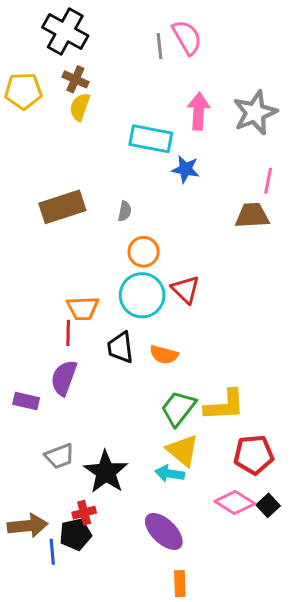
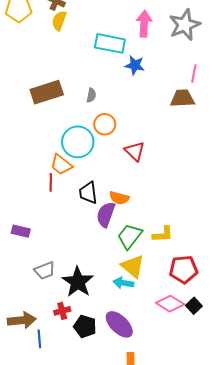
cyan circle: (142, 295) -> (78, 142), moved
orange trapezoid: (83, 308) -> (61, 165), turned 40
purple semicircle: (64, 378) -> (106, 214), moved
yellow L-shape: (225, 405) -> (163, 234), size x0.7
black pentagon: (75, 534) -> (85, 326), moved, turned 30

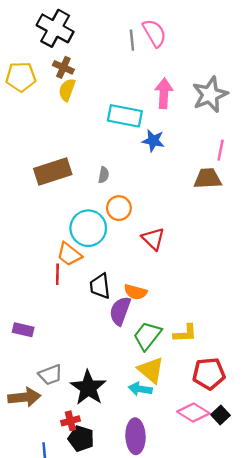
brown arrow: (22, 320) -> (24, 397), moved
purple ellipse: (119, 324) -> (135, 436), turned 44
black pentagon: (85, 326) -> (81, 439), moved

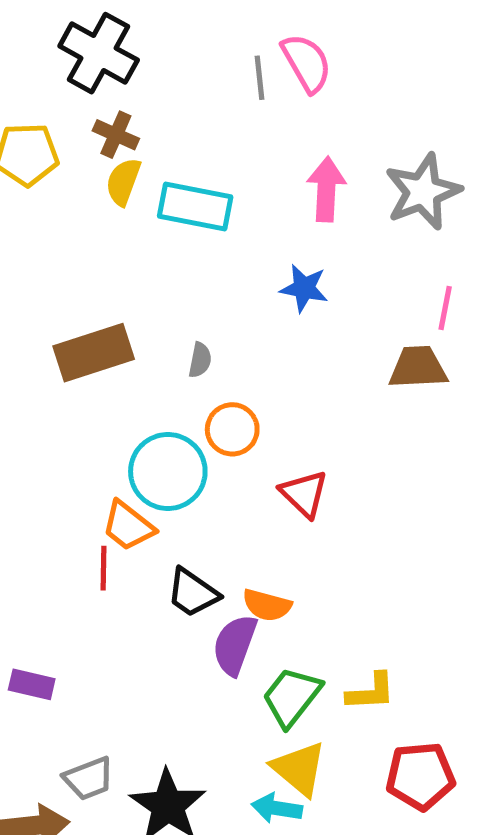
cyan rectangle: (125, 116) -> (195, 207), moved
black trapezoid: (100, 286) -> (193, 593), turned -48

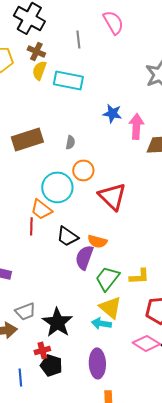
gray line: (259, 78) -> (78, 39), moved
pink arrow: (326, 189) -> (136, 126), moved
red triangle: (304, 494) -> (112, 196), size x1.4

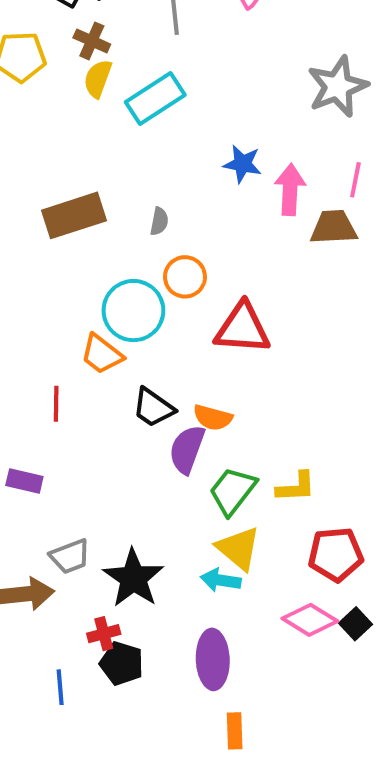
cyan rectangle: (68, 80) -> (155, 98), turned -44
red triangle: (112, 196) -> (242, 328), turned -40
red line: (31, 226) -> (56, 404), moved

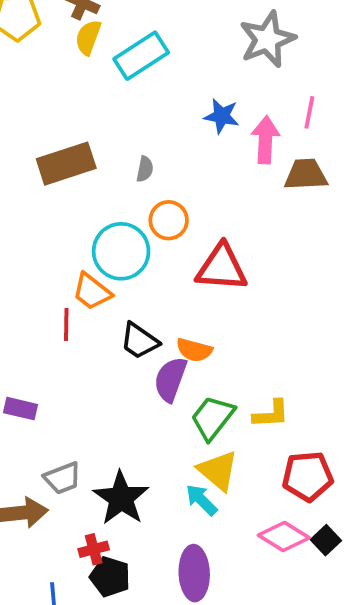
gray star: (338, 87) -> (267, 39), moved
pink line: (355, 180) -> (309, 112), moved
red line: (56, 404) -> (66, 324), moved
cyan arrow: (221, 580) -> (202, 500), turned 36

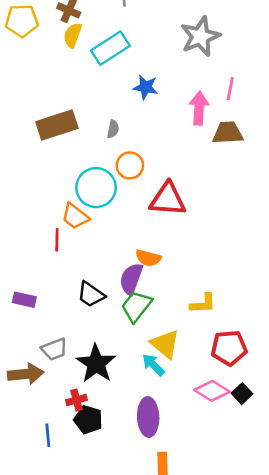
blue star: (222, 116) -> (146, 87), moved
black trapezoid: (139, 341) -> (91, 294), moved
green trapezoid: (212, 418) -> (136, 306), moved

